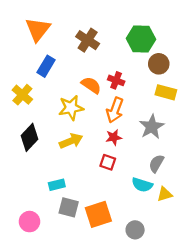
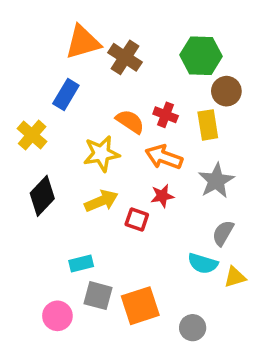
orange triangle: (38, 29) -> (83, 42), moved, turned 36
yellow rectangle: (166, 92) -> (208, 125), moved, turned 66
orange arrow: (115, 110) -> (164, 157), turned 90
red square: (108, 162) -> (137, 220), moved
pink circle: (29, 222) -> (57, 316), moved

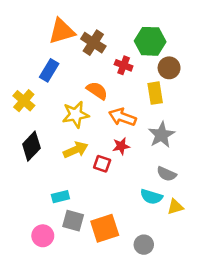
red cross: (166, 115) -> (124, 65), moved
gray semicircle: (223, 233) -> (167, 174), turned -96

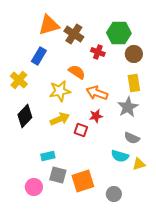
yellow rectangle: (155, 93) -> (134, 83), moved

